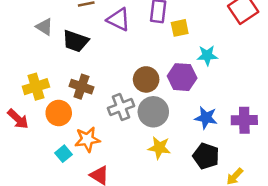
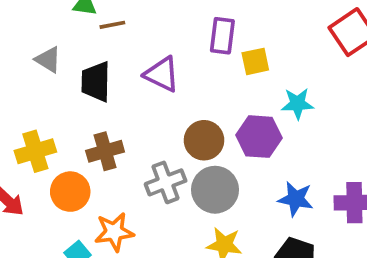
purple triangle: (119, 20) -> (162, 74), moved
black trapezoid: (75, 41) -> (96, 82), turned 72
brown cross: (81, 87) -> (105, 151), turned -35

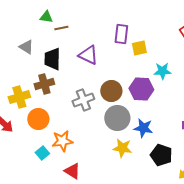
brown cross: (105, 151) -> (44, 84), moved
gray cross: (166, 182) -> (83, 100), moved
blue star: (296, 199) -> (143, 128), moved

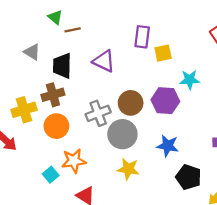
green triangle: (46, 17) -> (55, 17), turned 32
gray circle: (117, 118) -> (122, 134), moved
orange circle: (38, 119) -> (56, 126), moved
yellow star: (122, 148) -> (128, 169), moved

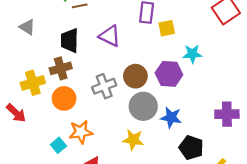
gray triangle: (32, 52) -> (27, 27), moved
gray circle: (122, 134) -> (143, 106), moved

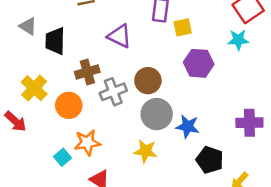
black trapezoid: (70, 40) -> (55, 41), moved
cyan star: (192, 54) -> (238, 40), moved
brown cross: (61, 68) -> (87, 72), moved
purple hexagon: (169, 74) -> (199, 63), moved
yellow cross: (33, 83) -> (34, 88), turned -30

